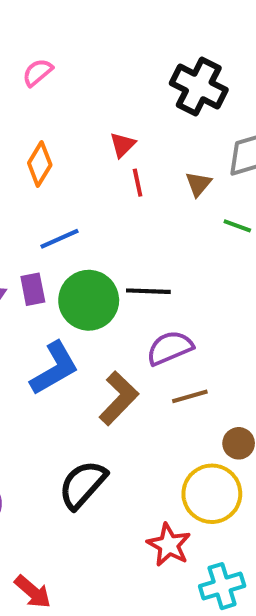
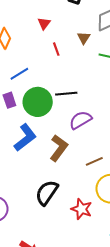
red line: (138, 183) -> (56, 49), moved
brown line: (190, 396) -> (94, 161), moved
red star: (169, 545) -> (81, 209), moved

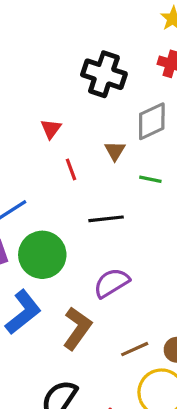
black line: (66, 94) -> (106, 219), moved

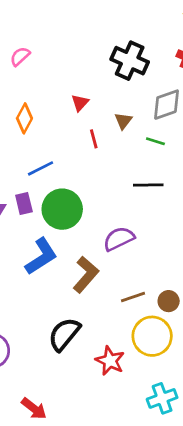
brown triangle: (115, 151) -> (123, 121), moved
green line: (150, 179) -> (155, 141), moved
black line: (106, 219) -> (148, 185), moved

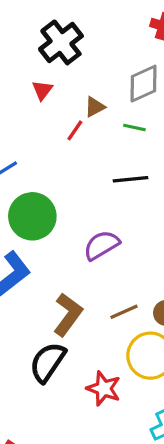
black cross: (130, 61) -> (61, 42), moved, turned 33
brown triangle: (123, 121) -> (95, 107), turned 30
red line: (94, 139) -> (75, 130), moved, turned 54
brown L-shape: (86, 275) -> (68, 315), moved

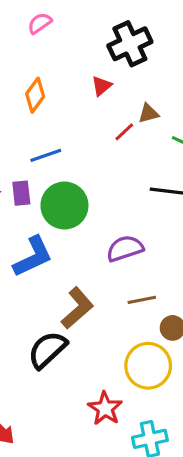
brown line: (124, 312) -> (142, 300), moved
red star: (104, 389) -> (105, 408), moved

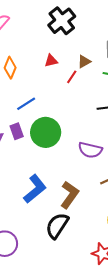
red triangle: (102, 86) -> (51, 61), moved, turned 40
purple semicircle: (125, 248) -> (90, 150), turned -135
blue L-shape: (33, 257) -> (35, 189), moved

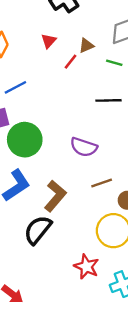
red triangle: (51, 61) -> (49, 41), turned -40
green circle: (46, 132) -> (25, 140), moved

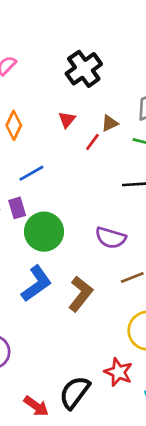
black semicircle: (38, 230) -> (75, 392), moved

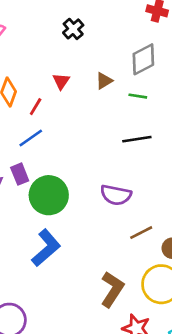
black cross: (84, 69) -> (73, 29), size x0.6
red line: (92, 142) -> (36, 107), moved
brown L-shape: (80, 294) -> (112, 289), moved

